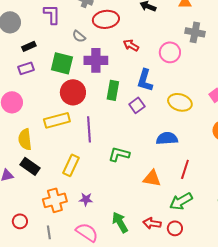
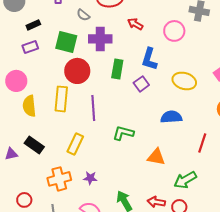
yellow rectangle: (57, 120) -> (61, 99), turned -70
yellow semicircle: (25, 139) -> (29, 106), moved
red line: (185, 169) -> (202, 143), moved

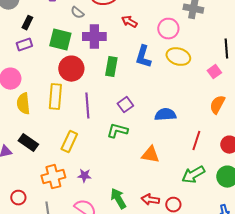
black rectangle: (33, 25) -> (27, 23), turned -40
yellow ellipse: (184, 81) -> (178, 57), moved
purple square: (141, 84) -> (125, 105), moved
green arrow: (185, 180) -> (193, 175), moved

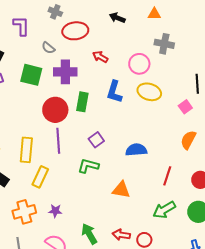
red circle: (71, 69) -> (55, 110), moved
yellow rectangle: (55, 97) -> (26, 150), moved

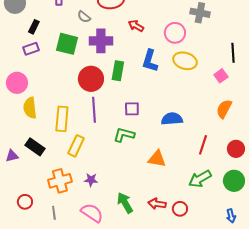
purple square: (96, 140) -> (132, 109), turned 35

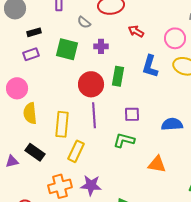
black rectangle: (34, 27) -> (34, 32), turned 48
purple cross: (101, 41) -> (101, 46), size x0.6
purple star: (91, 180) -> (91, 185), size x1.5

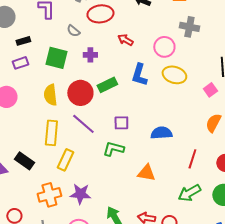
green rectangle: (118, 76) -> (107, 85), turned 54
yellow semicircle: (30, 113) -> (50, 95), moved
purple line: (94, 115) -> (83, 124), turned -45

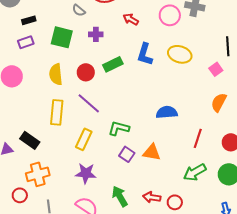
pink circle: (164, 47) -> (170, 15), moved
red circle: (80, 93) -> (86, 72), size x0.7
purple square: (121, 123) -> (127, 154), moved, turned 35
yellow rectangle: (65, 160) -> (84, 139), moved
orange cross: (49, 195) -> (38, 174), moved

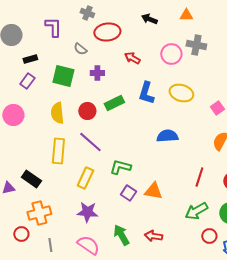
purple rectangle: (26, 42) -> (27, 81), turned -35
blue semicircle: (167, 112) -> (167, 136), moved
red circle: (175, 202) -> (209, 236), moved

